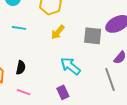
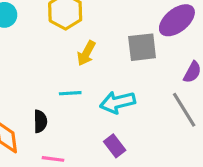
cyan line: (19, 28) -> (70, 93), moved
cyan arrow: (70, 66) -> (118, 102), turned -40

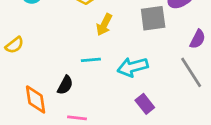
black semicircle: (40, 121) -> (65, 85), turned 30
purple rectangle: (115, 146) -> (145, 104), moved

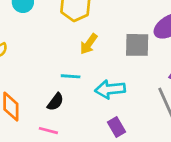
black semicircle: (65, 85) -> (55, 102), moved

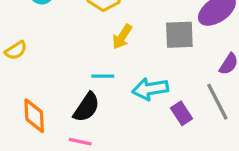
black semicircle: (55, 102) -> (87, 107), size x1.4
purple rectangle: (116, 127) -> (181, 113), moved

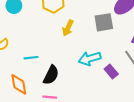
cyan line: (103, 76) -> (31, 58), moved

